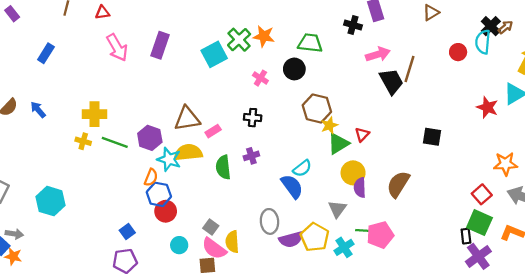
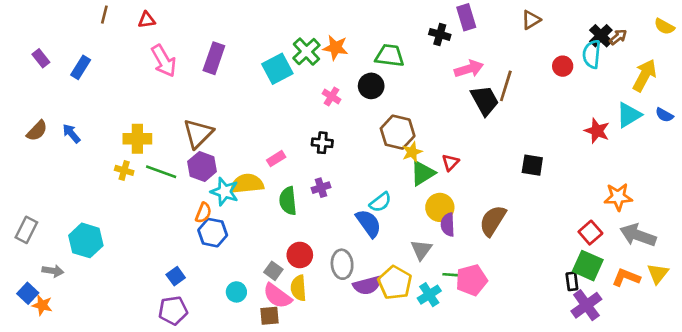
purple rectangle: (12, 14) -> (41, 58), moved
brown triangle: (187, 119) -> (198, 133), moved, turned -36
red circle: (166, 211) -> (300, 255), moved
gray arrow: (14, 234) -> (53, 271), moved

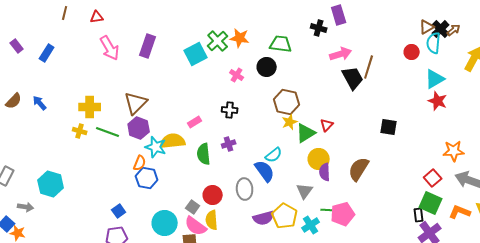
brown triangle: (531, 20) -> (427, 27), moved
cyan triangle: (629, 115) -> (435, 79), moved
yellow star: (412, 152) -> (290, 122), moved
gray ellipse: (342, 264) -> (245, 189), moved
cyan circle: (236, 292) -> (165, 223), size x1.6

